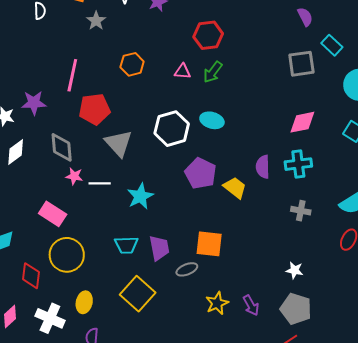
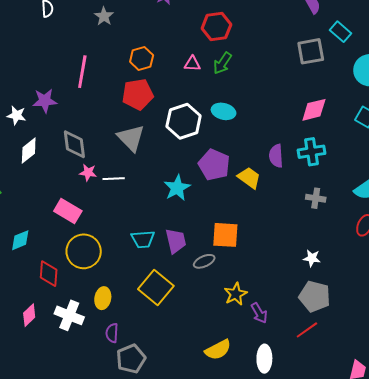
red pentagon: (94, 109) -> (138, 94), moved
cyan star: (140, 196) -> (177, 188), moved
purple arrow: (251, 305) -> (259, 313), moved

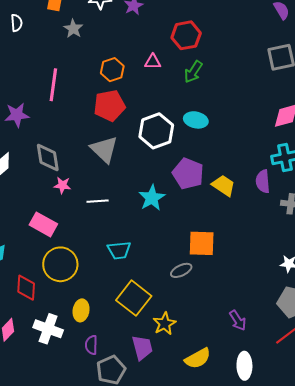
pink triangle: (192, 64) -> (153, 62), moved
purple semicircle: (276, 156) -> (263, 181), moved
white line: (114, 179) -> (98, 201), moved
purple trapezoid: (176, 241) -> (142, 348), moved
yellow star: (236, 294) -> (164, 324), moved

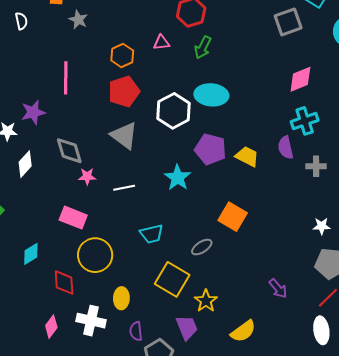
cyan ellipse: (196, 120) -> (211, 95), size x1.4
orange square: (202, 243) -> (233, 217), turned 36
gray ellipse: (181, 270) -> (202, 247), moved
white ellipse: (244, 366) -> (321, 330), moved

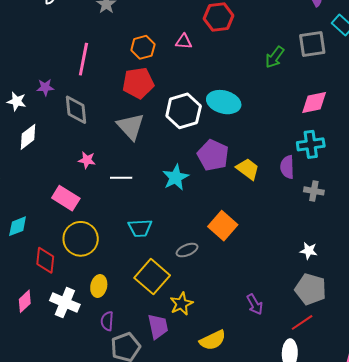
green arrow: (203, 47) -> (275, 57), moved
purple star: (33, 112) -> (45, 87), size x0.7
gray diamond: (69, 151) -> (76, 110), moved

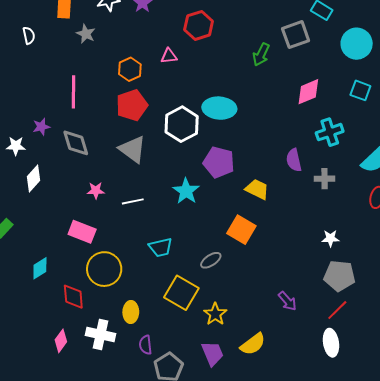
cyan cross: (311, 144) -> (330, 132), moved
yellow trapezoid: (248, 169) -> (257, 189), moved
purple trapezoid: (158, 326) -> (212, 353), moved

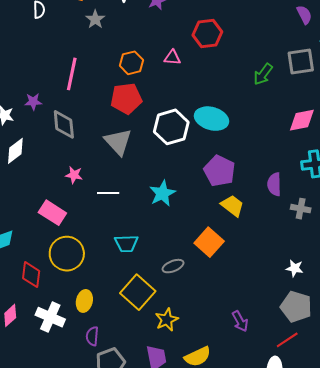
purple pentagon: (219, 162) -> (219, 171), moved

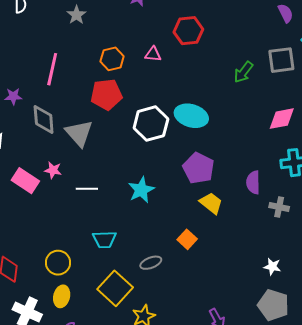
gray triangle: (118, 142) -> (79, 133), moved
pink rectangle: (52, 213) -> (25, 181), moved
orange square: (209, 242) -> (187, 239), size x0.7
yellow circle: (67, 254) -> (58, 263), moved, size x0.7

